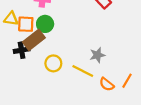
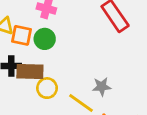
brown rectangle: (34, 40) -> (30, 72), moved, turned 30

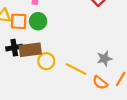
gray star: (102, 87) -> (104, 59), moved

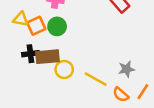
orange square: (19, 21) -> (36, 26), turned -30

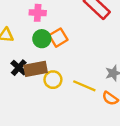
orange square: (36, 26) -> (58, 38), moved
black cross: (30, 54) -> (19, 68), turned -35

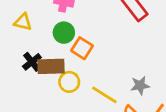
orange square: (58, 38) -> (82, 48), moved, turned -36

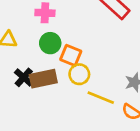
yellow circle: (69, 82) -> (79, 74), moved

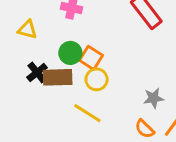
green circle: (50, 43) -> (70, 53), moved
yellow line: (101, 98) -> (87, 113), moved

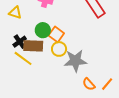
gray star: (153, 98) -> (75, 61), moved, size x1.6
yellow line: (87, 113) -> (23, 58), moved

